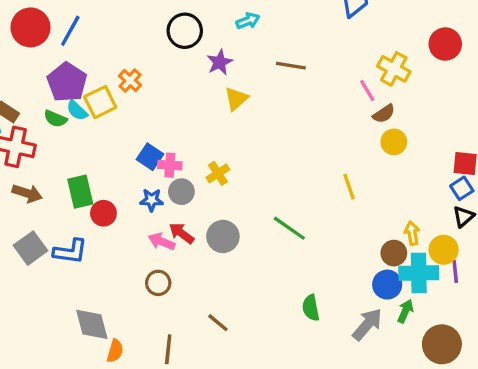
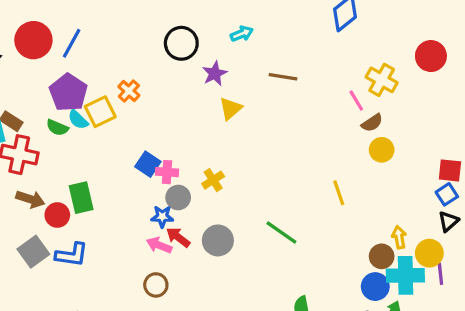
blue star: (152, 200) -> (162, 217), moved
red circle: (103, 213) -> (57, 215), moved

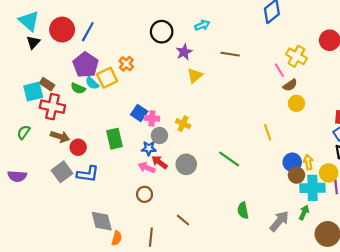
yellow cross: (213, 180) -> (183, 124), turned -32
green rectangle: (81, 198) -> (115, 139), moved
blue circle: (375, 287) -> (292, 162), moved

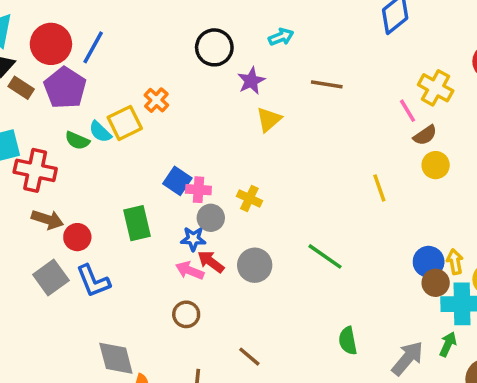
purple pentagon: (86, 65) -> (65, 88), moved
brown rectangle: (47, 84) -> (21, 88), moved
yellow line: (268, 132) -> (379, 188), moved
blue L-shape: (88, 174) -> (93, 281), turned 60

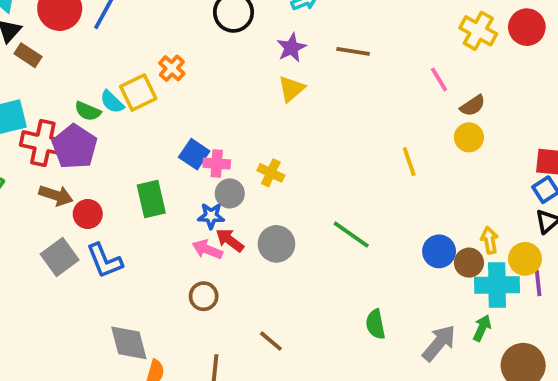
purple star: (251, 81) -> (291, 48), moved
purple pentagon: (65, 88) -> (75, 147), moved
yellow cross: (436, 88) -> (478, 31), moved
brown semicircle: (425, 135) -> (473, 106), moved
blue circle: (429, 262) -> (439, 251), moved

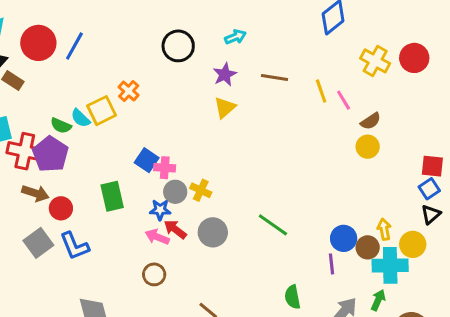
yellow line: (409, 162) -> (321, 91), moved
yellow cross: (271, 173) -> (201, 190), moved
purple line: (538, 283) -> (332, 264), moved

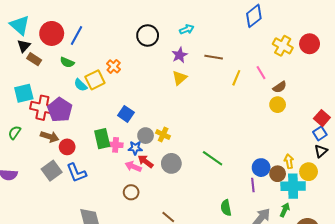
yellow line: (321, 91) -> (236, 78), moved, turned 42
green semicircle: (61, 126) -> (67, 62), moved
red square: (432, 166) -> (322, 118), turned 35
pink cross: (165, 168) -> (116, 145), moved

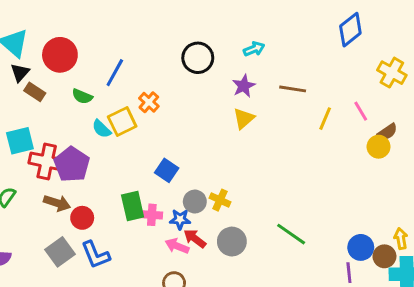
blue line: (76, 36) -> (115, 73), moved
yellow circle: (278, 105) -> (379, 147), moved

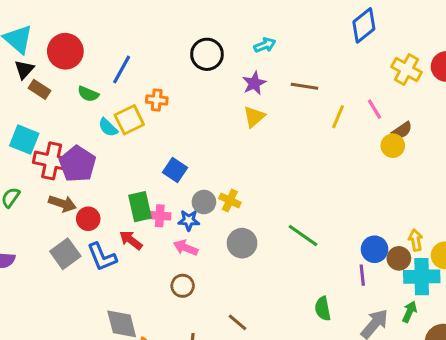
orange cross: (149, 102) -> (157, 100), turned -36
cyan square: (20, 141) -> (24, 140), turned 36
red arrow: (195, 239) -> (131, 240), moved

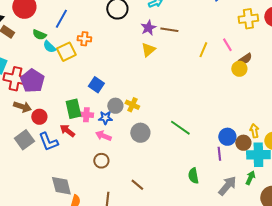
yellow cross: (406, 70) -> (248, 19), turned -36
brown line: (304, 86) -> (169, 30), moved
cyan semicircle: (108, 127) -> (49, 47), moved

